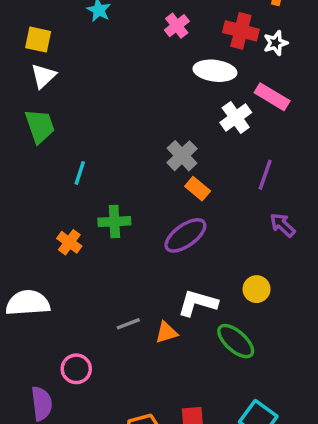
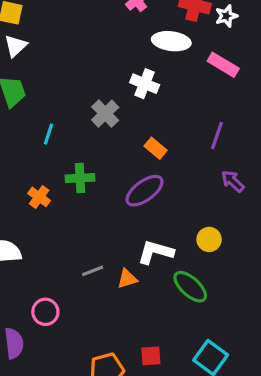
white cross: (236, 118) -> (145, 84), moved, turned -32
gray cross: (182, 156) -> (105, 114), moved

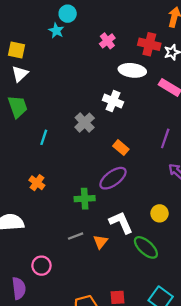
green cross: (80, 178) -> (85, 199), moved
white L-shape: (156, 252) -> (121, 222), turned 50
orange triangle: (127, 279) -> (100, 242), turned -35

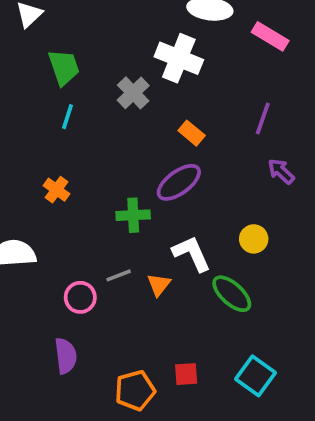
white cross: (113, 101) -> (179, 58), size x1.4
green trapezoid: (18, 107) -> (64, 67), moved
pink circle: (41, 266) -> (80, 297), moved
purple semicircle: (19, 288) -> (66, 356), moved

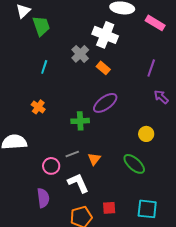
green trapezoid: (64, 67) -> (41, 26), moved
orange rectangle: (192, 133) -> (103, 68), moved
white L-shape: (192, 254) -> (78, 183), moved
cyan square: (256, 376) -> (147, 209), turned -30

